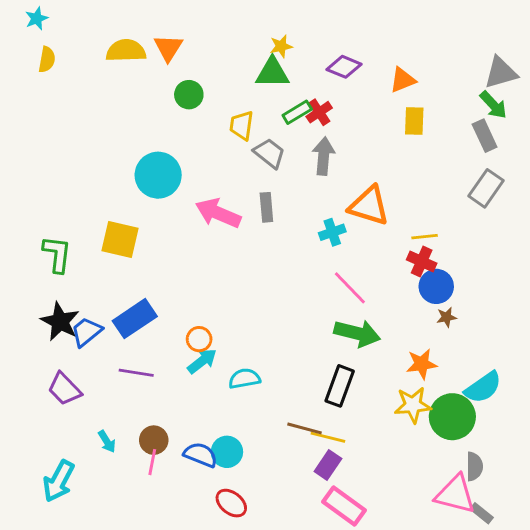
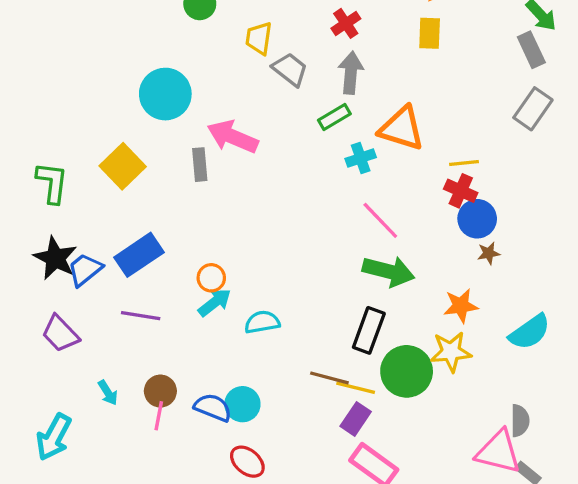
green rectangle: (297, 112) -> (334, 117), moved
yellow rectangle: (414, 121) -> (430, 33), moved
gray rectangle: (266, 207) -> (200, 165), moved
yellow square: (120, 240) -> (123, 166), turned 33
green circle: (452, 417) -> (407, 371), moved

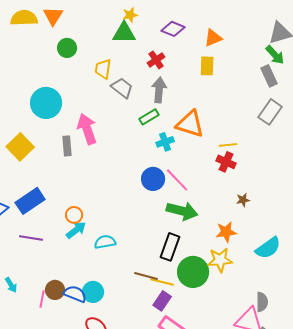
pink arrow: (233, 137) -> (87, 129), turned 48
blue circle: (477, 219) -> (153, 179), moved
brown circle: (160, 391) -> (55, 290), moved

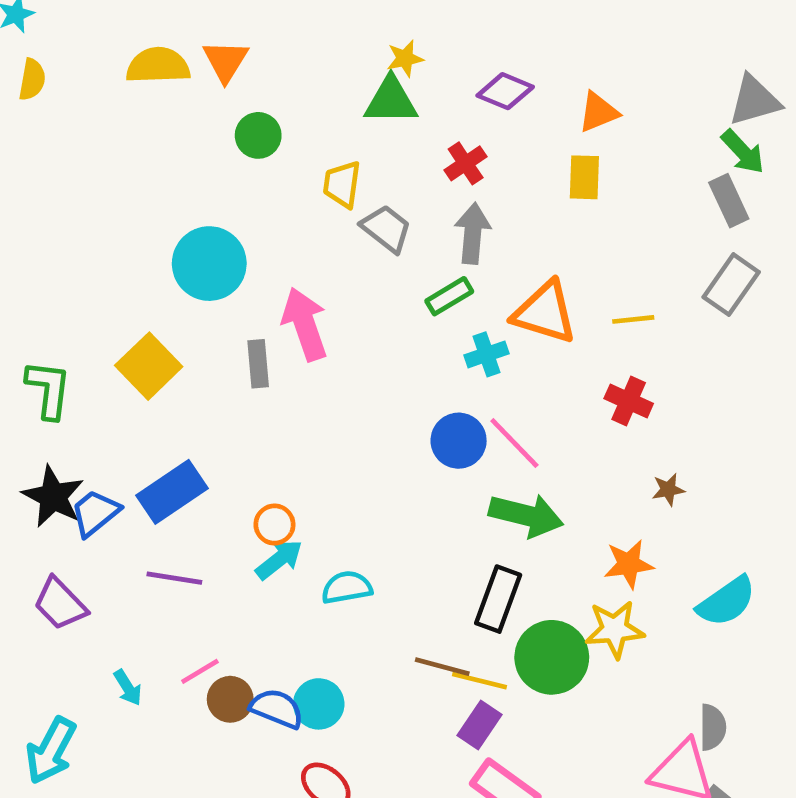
yellow line: (228, 145) -> (633, 319), moved
pink line: (42, 299) -> (200, 671), moved, turned 48

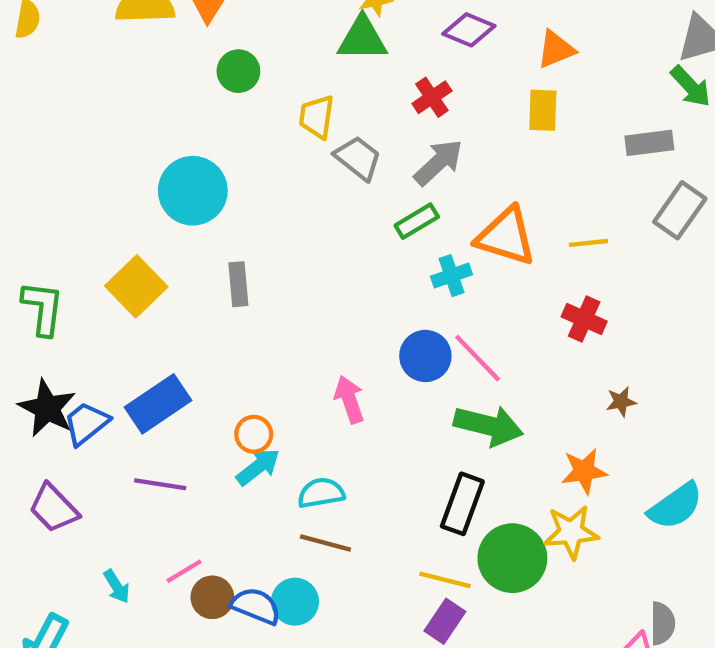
gray rectangle: (729, 201) -> (649, 143), moved, turned -72
gray arrow: (473, 233) -> (438, 162), turned 42
pink arrow: (305, 324) -> (349, 399), moved, size x0.7
brown line: (442, 667) -> (325, 543), moved

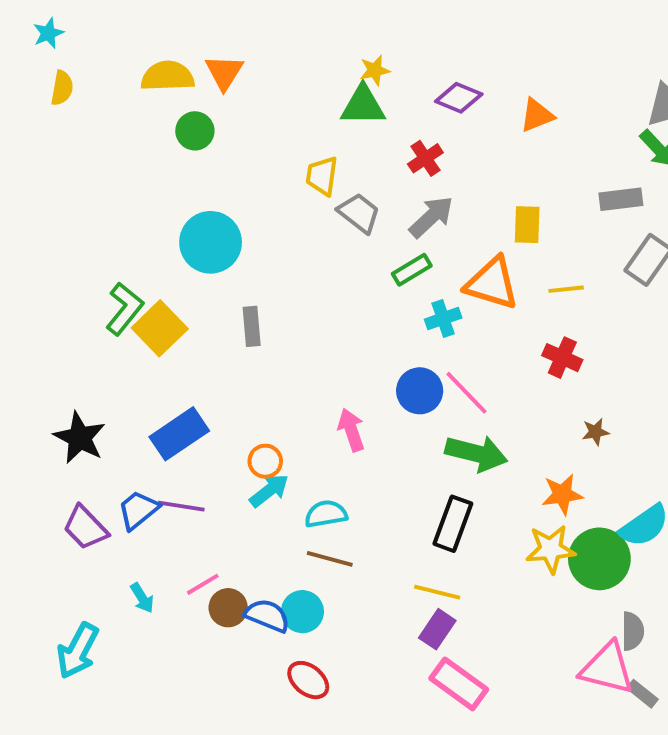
green circle: (238, 71) -> (195, 131), moved
yellow rectangle: (543, 110) -> (527, 225), moved
green L-shape: (43, 308) -> (125, 309), moved, turned 32
blue trapezoid: (86, 423) -> (138, 510), moved
green circle: (512, 558) -> (599, 559), moved

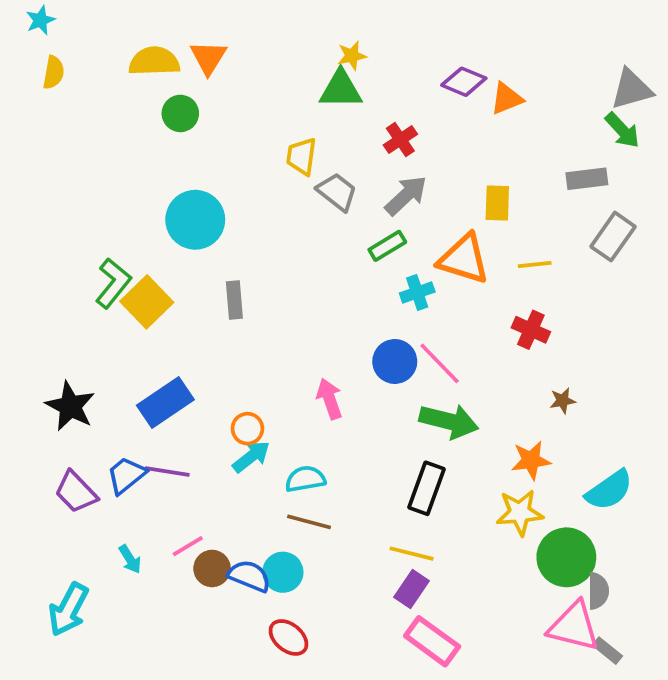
purple diamond: (459, 98) -> (464, 82), moved
green circle: (599, 559) -> (566, 557), moved

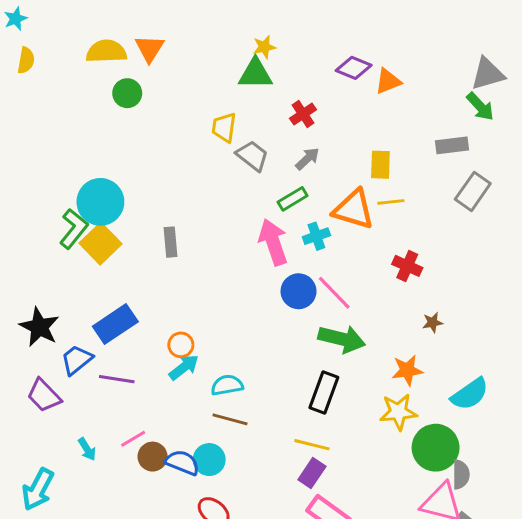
gray arrow: (406, 196) -> (307, 159), size x0.7
cyan circle: (195, 220) -> (100, 202), moved
yellow line: (535, 265) -> (391, 202), moved
pink arrow: (330, 399) -> (273, 242), moved, size x1.4
blue trapezoid: (126, 475) -> (77, 360), moved

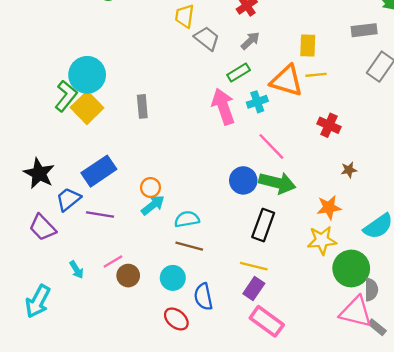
blue circle: (299, 291) -> (243, 180), moved
blue semicircle: (182, 463) -> (203, 297), moved, turned -124

